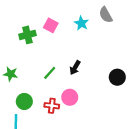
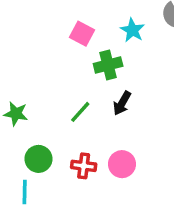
green cross: (27, 35) -> (108, 65), moved
pink circle: (70, 97) -> (122, 164), moved

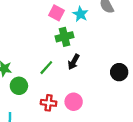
pink square: (82, 34) -> (57, 13), moved
green circle: (38, 159) -> (19, 86), moved

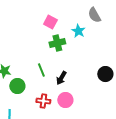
cyan star: (80, 14) -> (78, 31), moved
black arrow: (74, 62) -> (61, 78), moved
green line: (46, 68) -> (41, 70), turned -64

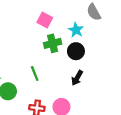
black circle: (105, 74) -> (76, 51), moved
black arrow: (61, 78) -> (77, 78), moved

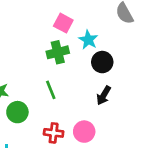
cyan star: (76, 30) -> (88, 40), moved
green cross: (53, 43) -> (58, 52), moved

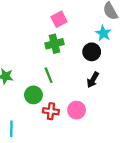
pink square: (63, 23) -> (59, 19), turned 35
cyan star: (88, 40) -> (103, 33), moved
green circle: (17, 112) -> (33, 95), moved

